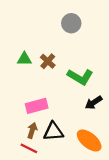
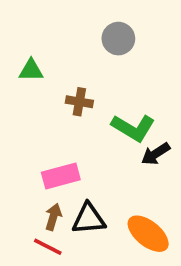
green triangle: (24, 59) -> (31, 70), moved
brown cross: (48, 61) -> (79, 102), turned -32
black arrow: (94, 103) -> (156, 154), moved

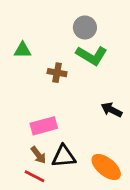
green L-shape: (133, 128) -> (92, 55), moved
black arrow: (156, 154) -> (111, 110), turned 60
brown arrow: (53, 217) -> (38, 155), turned 126

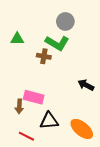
green L-shape: (92, 55) -> (57, 43), moved
pink rectangle: (44, 126) -> (34, 97), turned 30
brown arrow: (38, 155) -> (19, 106), moved, turned 40

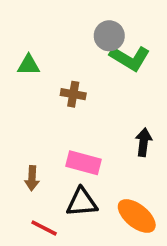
green L-shape: (57, 43) -> (130, 58), moved
black arrow: (86, 85) -> (144, 142), turned 70
pink rectangle: (34, 97) -> (84, 163), moved

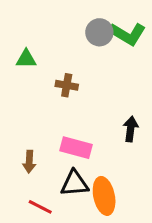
green L-shape: (130, 58) -> (127, 34), moved
orange ellipse: (137, 216) -> (104, 196), moved, turned 39

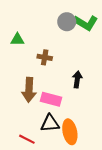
black arrow: (131, 129) -> (77, 79), moved
brown arrow: (29, 162) -> (29, 90), moved, size x1.6

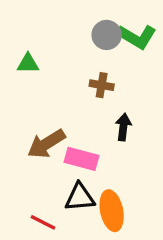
brown cross: (45, 57) -> (102, 85), moved
brown arrow: (29, 90) -> (46, 144), turned 55

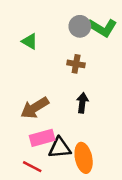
green triangle: (28, 63) -> (30, 41), moved, turned 30
black arrow: (123, 127) -> (82, 103), moved
pink rectangle: (82, 159) -> (42, 138), moved, turned -30

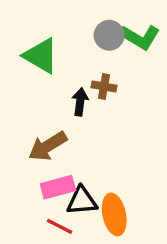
green triangle: (30, 41) -> (41, 56), size x1.6
black arrow: (82, 103) -> (80, 102), moved
red line: (32, 167) -> (60, 226), moved

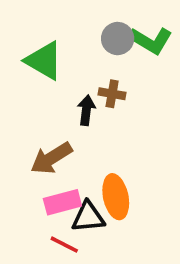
orange ellipse: (114, 214) -> (116, 197), moved

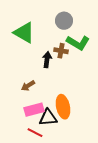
green L-shape: (151, 40) -> (78, 43), moved
brown arrow: (51, 158) -> (28, 86), size x0.6

